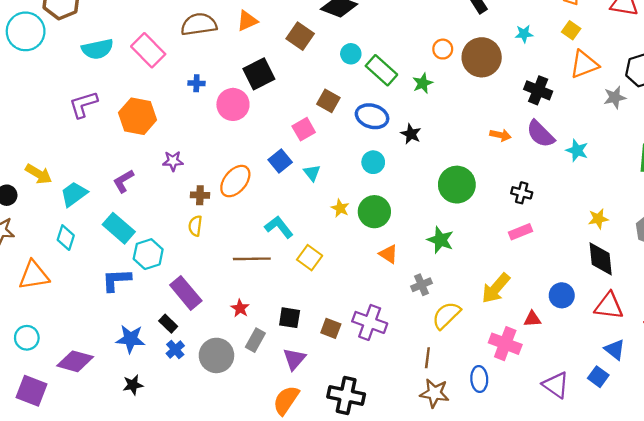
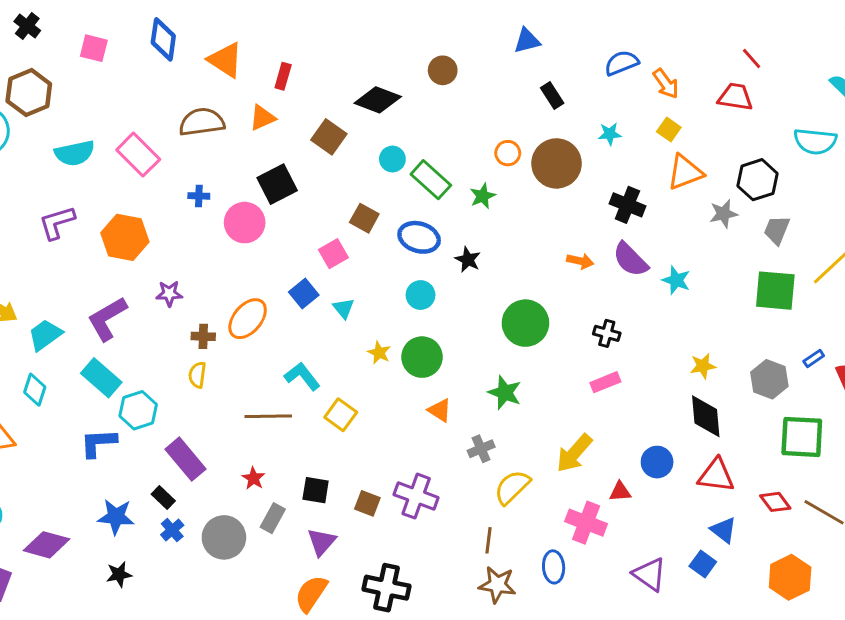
purple L-shape: (123, 181) -> (107, 319), size x1.5

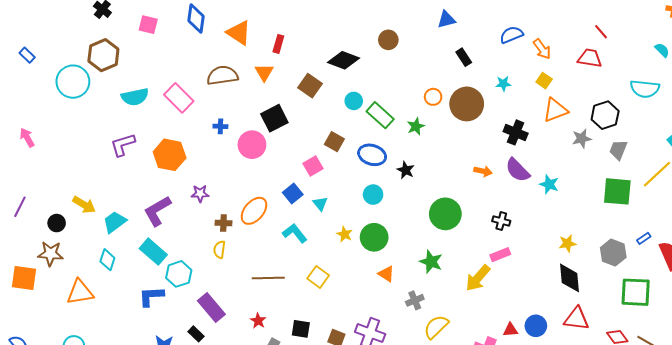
orange triangle: (262, 118) -> (264, 72), turned -36
cyan L-shape: (302, 376) -> (295, 233), moved
yellow arrow: (574, 453) -> (478, 278), moved
blue circle: (657, 462) -> (536, 326), moved

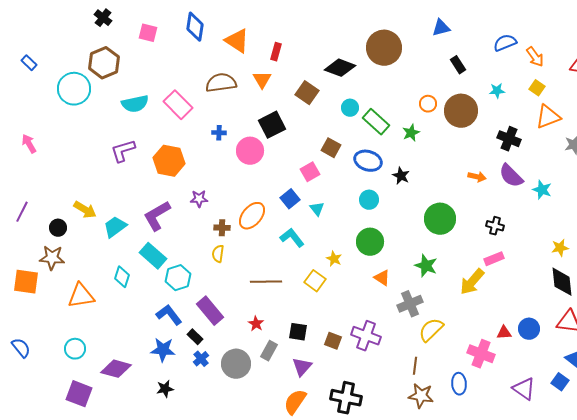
brown circle: (388, 40) -> (384, 48), size x1.8
yellow star: (345, 234) -> (334, 259), moved
cyan diamond: (107, 260) -> (122, 277), moved
blue L-shape: (151, 296) -> (169, 315), moved, turned 56
gray cross: (415, 300) -> (410, 304), size x1.4

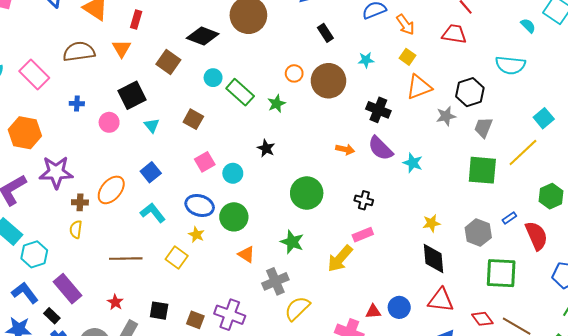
pink circle: (250, 151) -> (109, 122), size x0.7
blue ellipse: (368, 161) -> (200, 206), moved
pink square: (310, 172) -> (205, 162), moved
purple star: (199, 199) -> (56, 172), size x1.8
cyan triangle: (317, 209) -> (152, 125), moved

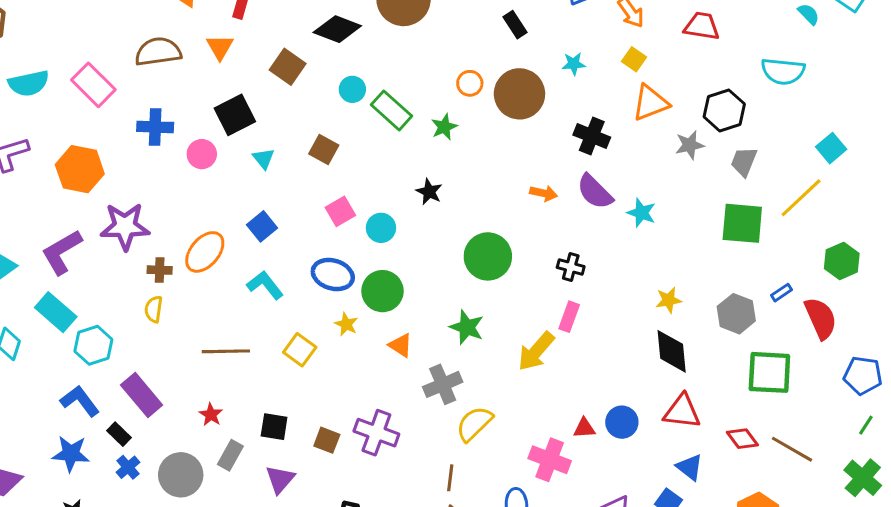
blue cross: (77, 104) -> (155, 127), size x1.6
yellow star: (196, 235) -> (346, 324), moved
pink rectangle: (363, 235) -> (569, 317), turned -48

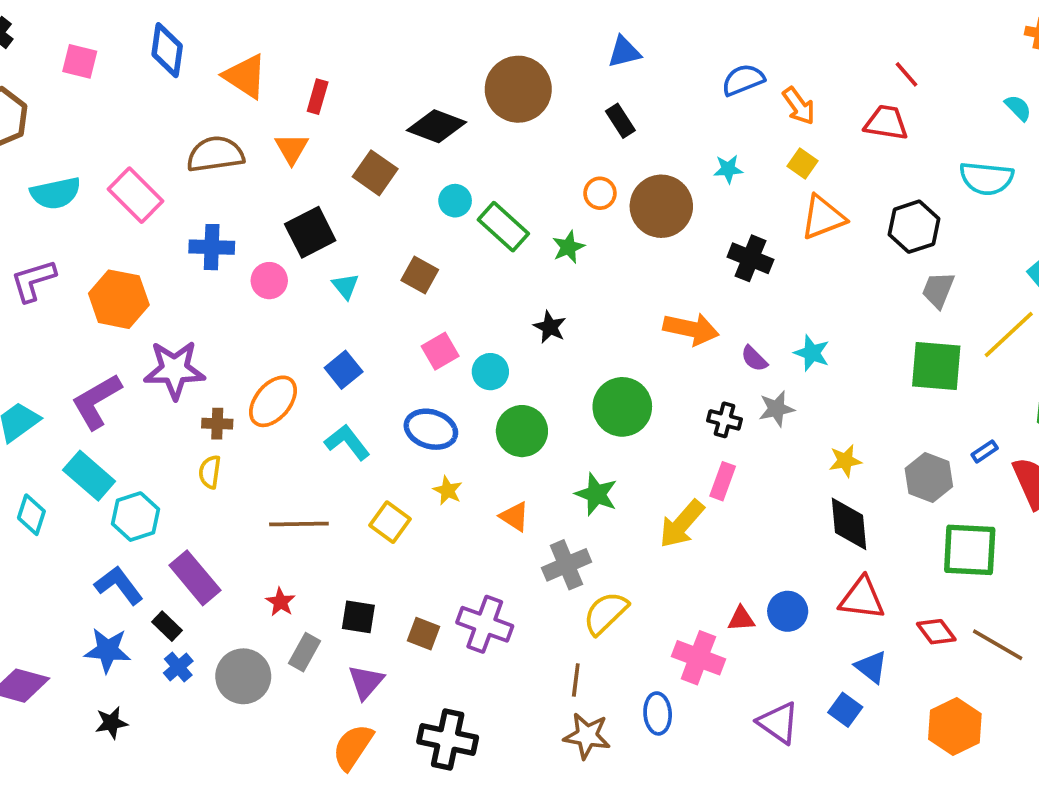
black rectangle: (515, 25) -> (620, 121), moved
gray star: (690, 145) -> (776, 409), moved
purple semicircle: (595, 192) -> (754, 359), moved, size x0.6
orange arrow: (544, 193) -> (691, 329), size x1.6
green circle: (382, 291) -> (522, 431), moved

